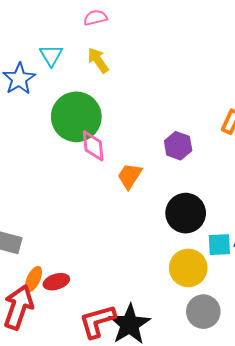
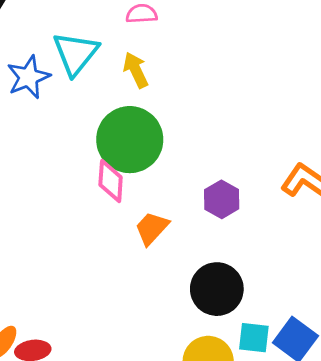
cyan triangle: (51, 55) -> (76, 53), size x1.5
green circle: (76, 117) -> (130, 140), moved

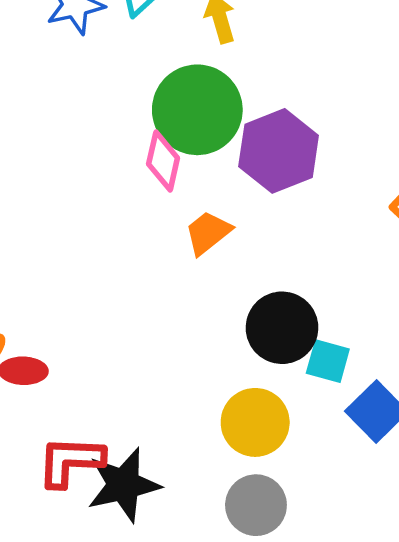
purple hexagon: (222, 199) -> (279, 151), moved, size x1.6
cyan square: (254, 338) -> (328, 361), moved

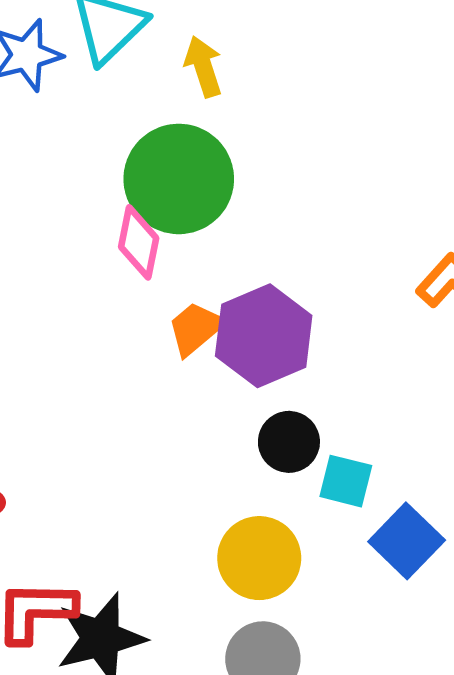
purple hexagon: (279, 151) -> (264, 336), moved
black circle: (282, 328) -> (289, 442), size x0.7

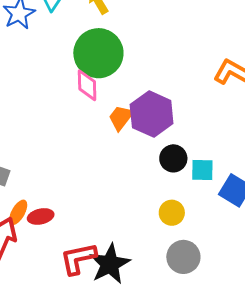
yellow circle: (259, 558) -> (172, 213), size x0.7

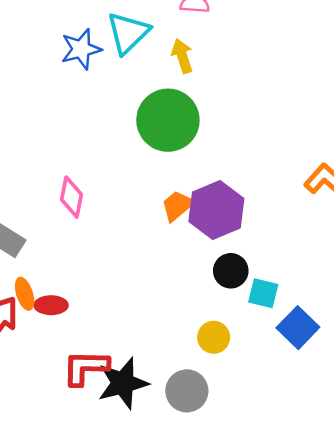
pink diamond: (87, 85) -> (71, 197), moved
orange ellipse: (18, 212) -> (25, 294), turned -60
gray circle: (183, 257) -> (187, 391), moved

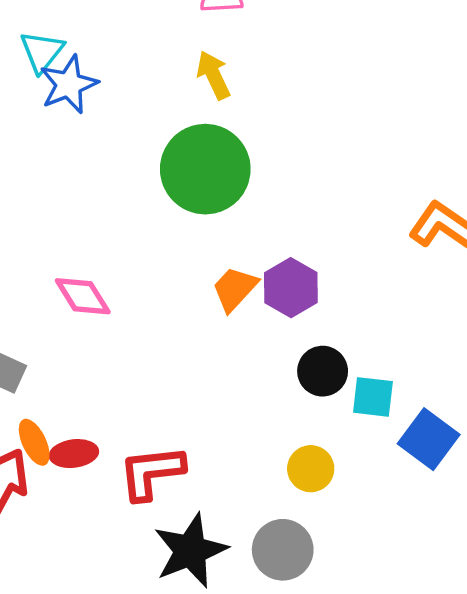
cyan triangle: (128, 33) -> (42, 52), moved, size x0.7
pink diamond: (71, 197) -> (83, 296), turned -36
purple hexagon: (216, 210) -> (291, 288), size x0.7
red L-shape: (86, 368) -> (151, 472), moved

